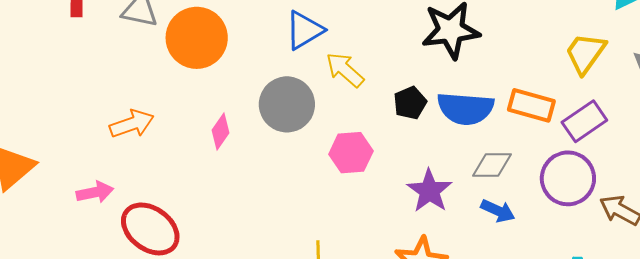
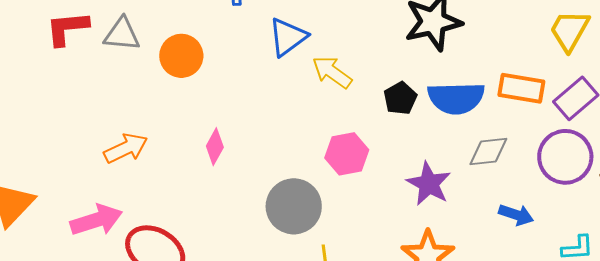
orange circle: (197, 38) -> (181, 56), size x0.7
gray circle: (287, 104) -> (294, 206), moved
pink arrow: (95, 192) -> (96, 220), size x1.4
blue arrow: (498, 211) -> (516, 215), moved

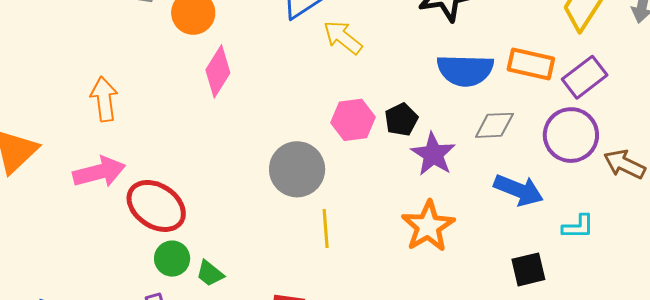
black pentagon: (400, 98) -> (401, 120), moved
pink diamond: (215, 147) -> (218, 71), moved, size x1.4
orange arrow: (126, 148) -> (104, 99), moved, turned -75
blue arrow: (516, 215) -> (519, 190), size x1.4

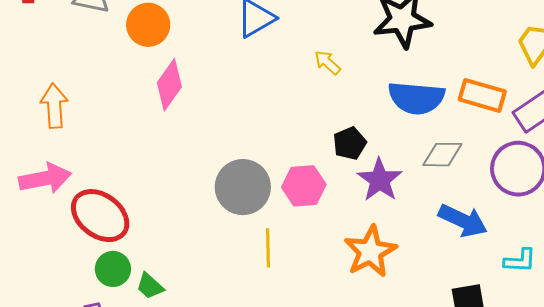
yellow arrow: (343, 37) -> (327, 62), moved, size x0.7
pink hexagon: (353, 120) -> (304, 186), moved

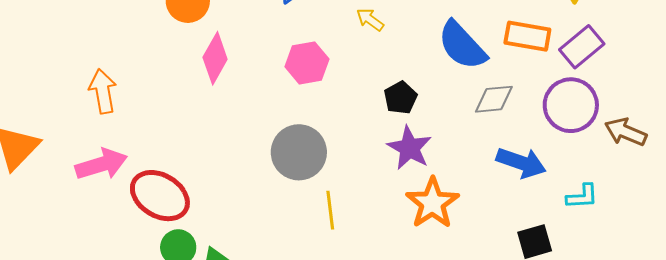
blue semicircle: (416, 98) -> (462, 45), turned 48
purple star: (380, 180) -> (410, 148), moved
pink hexagon: (304, 186) -> (307, 63), moved

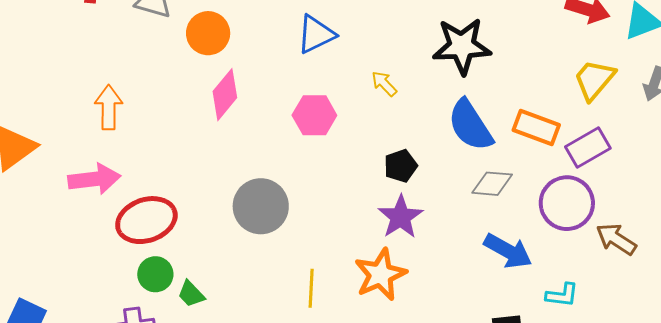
gray circle: (299, 152) -> (261, 206), moved
red ellipse: (160, 196) -> (146, 220), turned -60
orange star: (432, 203) -> (380, 275), moved
yellow line: (330, 210) -> (311, 288), moved

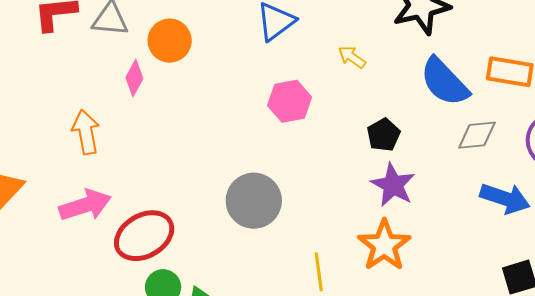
pink diamond: (225, 95) -> (134, 78), moved, size x0.7

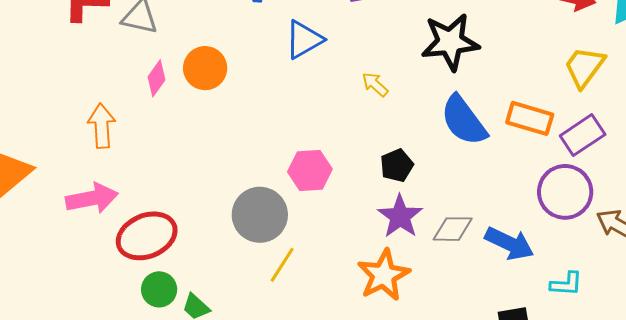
orange circle: (170, 41) -> (205, 68), moved
pink hexagon: (290, 101) -> (310, 170), moved
gray diamond: (477, 135) -> (453, 229), moved
yellow line: (319, 272) -> (282, 265), moved, turned 33

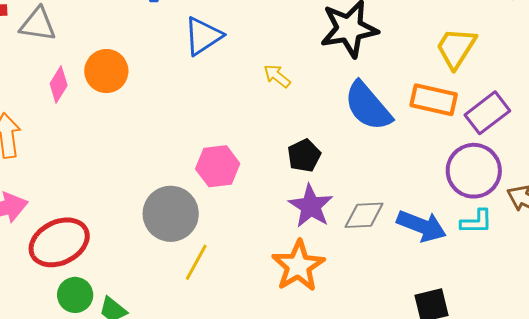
yellow trapezoid: (584, 67) -> (456, 48), moved
cyan L-shape: (566, 284) -> (476, 222), moved

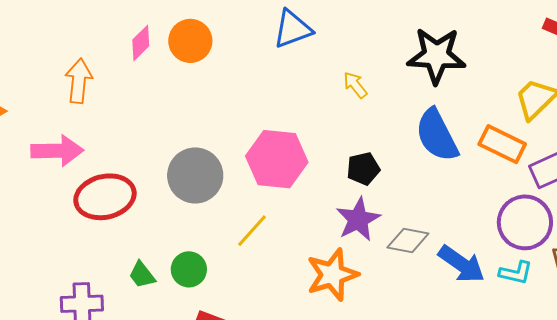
pink hexagon: (218, 166) -> (277, 159), size x1.4
gray circle: (171, 214) -> (195, 175), moved
yellow line: (196, 262) -> (252, 231), moved
green circle: (75, 295) -> (189, 269), moved

